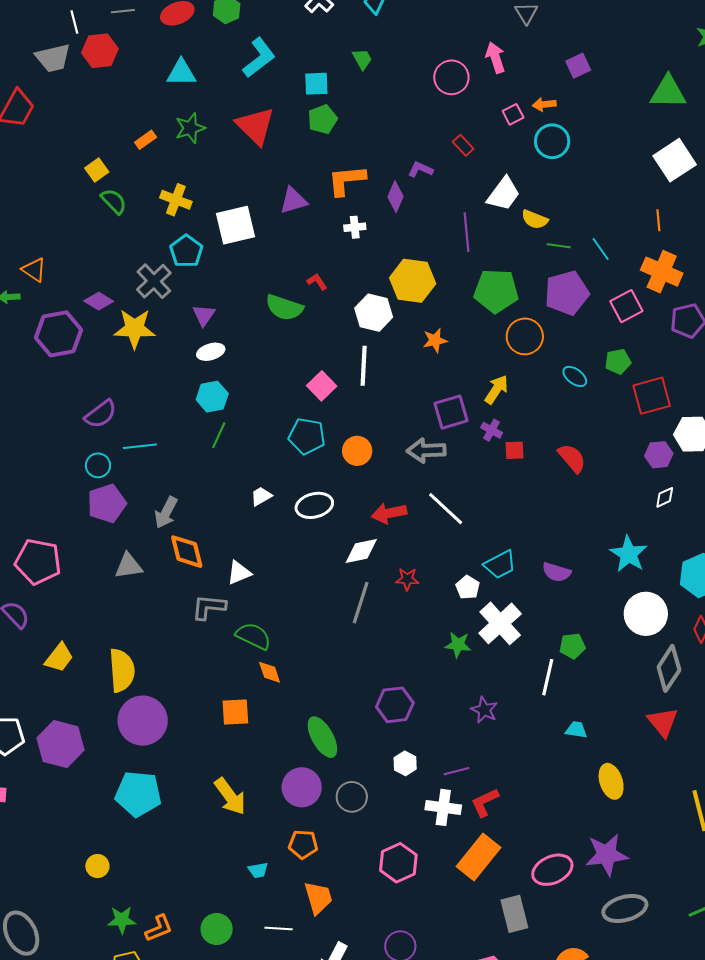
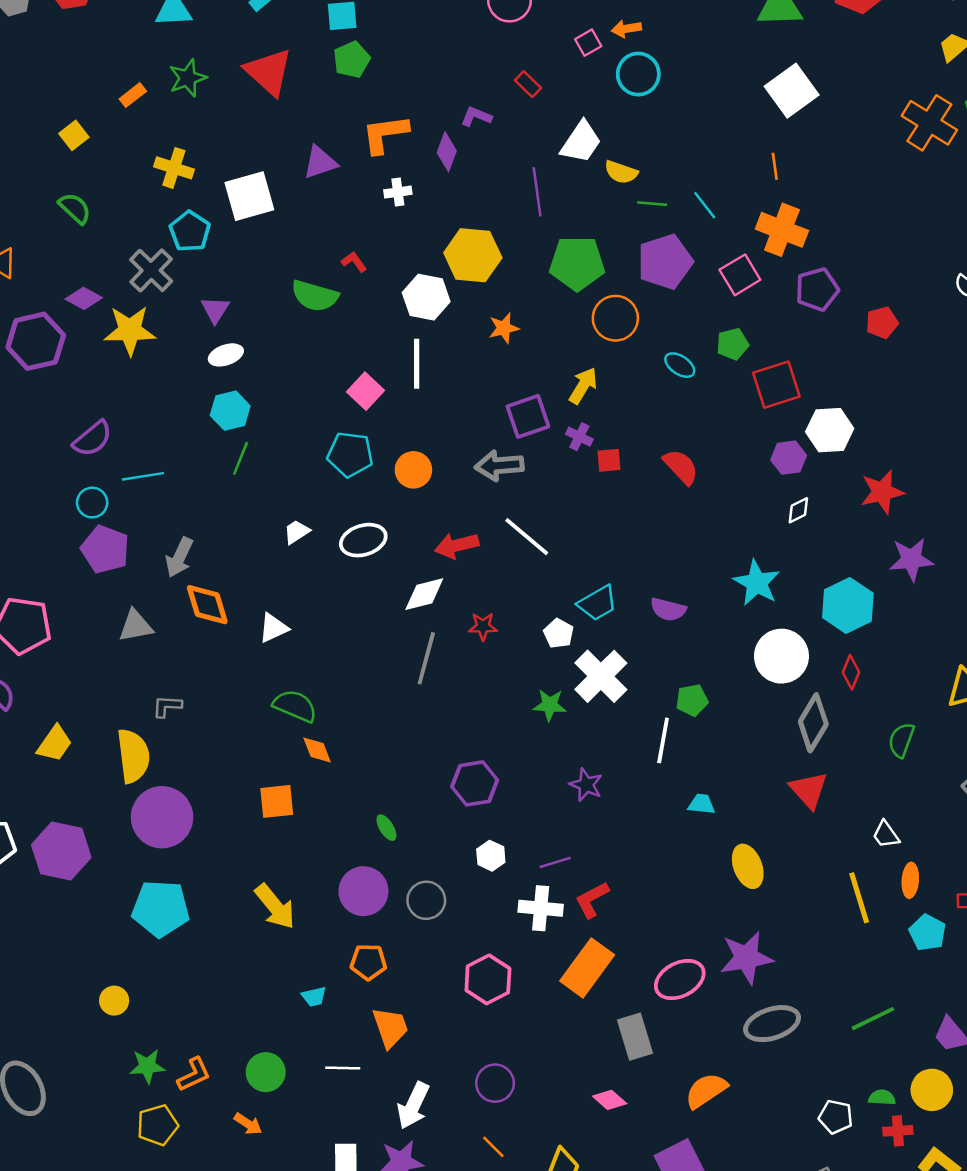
green semicircle: (114, 201) -> (75, 208), moved
purple pentagon: (107, 503) -> (105, 549), turned -30
gray L-shape: (209, 607) -> (167, 706), moved, size x0.7
green ellipse: (322, 737) -> (386, 828), size x0.5

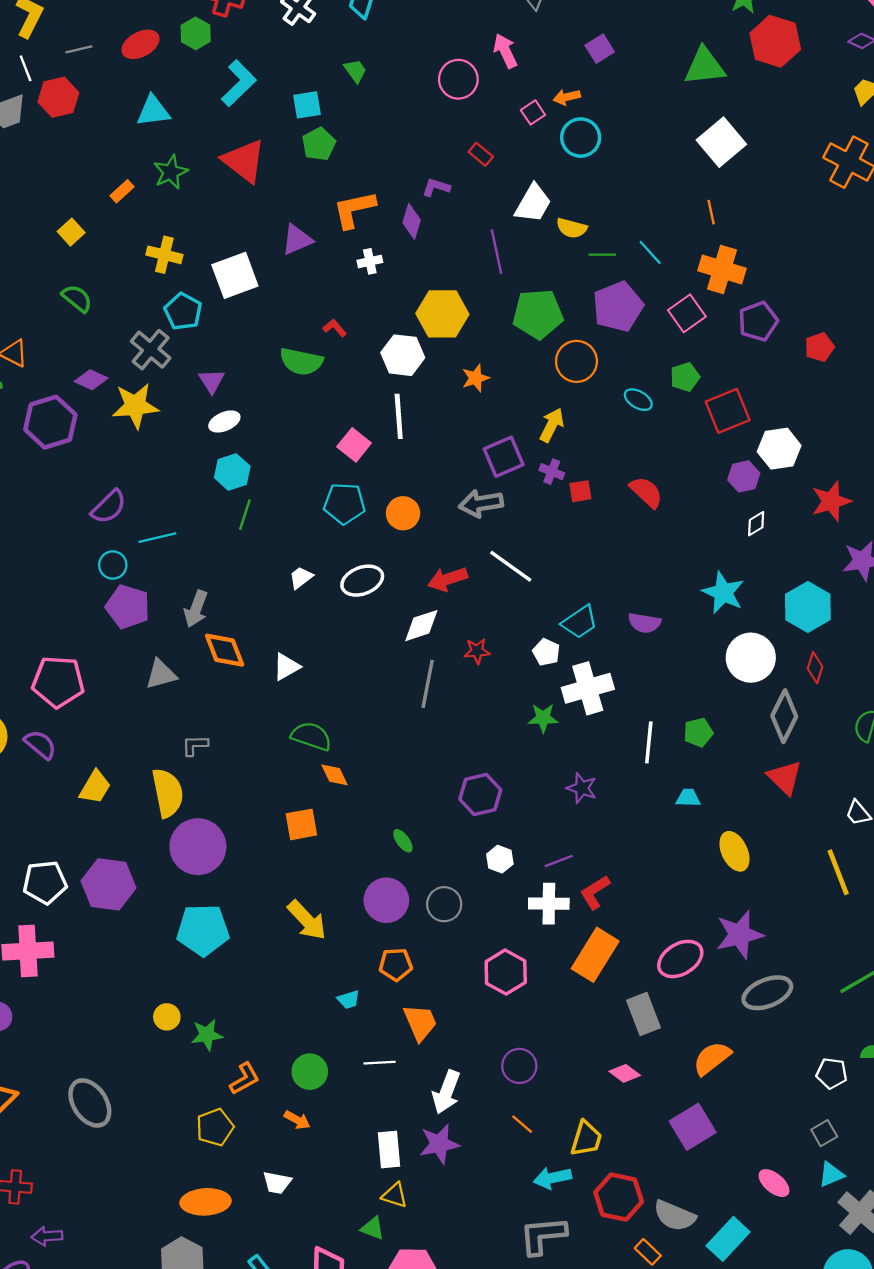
white cross: (601, 676) -> (588, 688), turned 33
green pentagon: (692, 700) -> (698, 732), moved
green star: (147, 1066) -> (207, 1035), moved

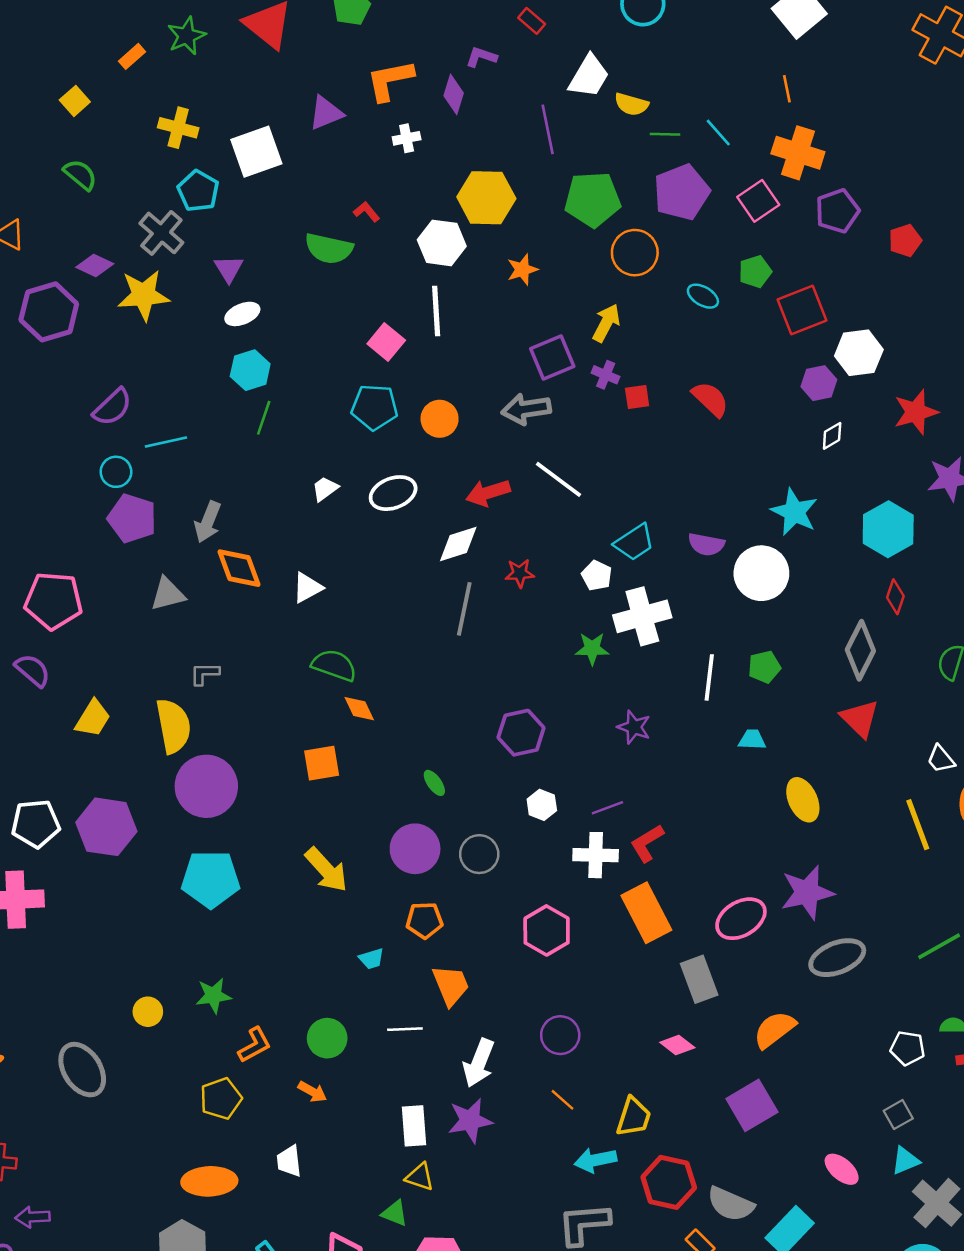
white circle: (751, 658) -> (761, 573), moved
orange rectangle: (595, 955) -> (646, 913), turned -60
yellow circle: (167, 1017) -> (148, 1012), moved
white trapezoid: (277, 1183) -> (289, 1161), turned 72

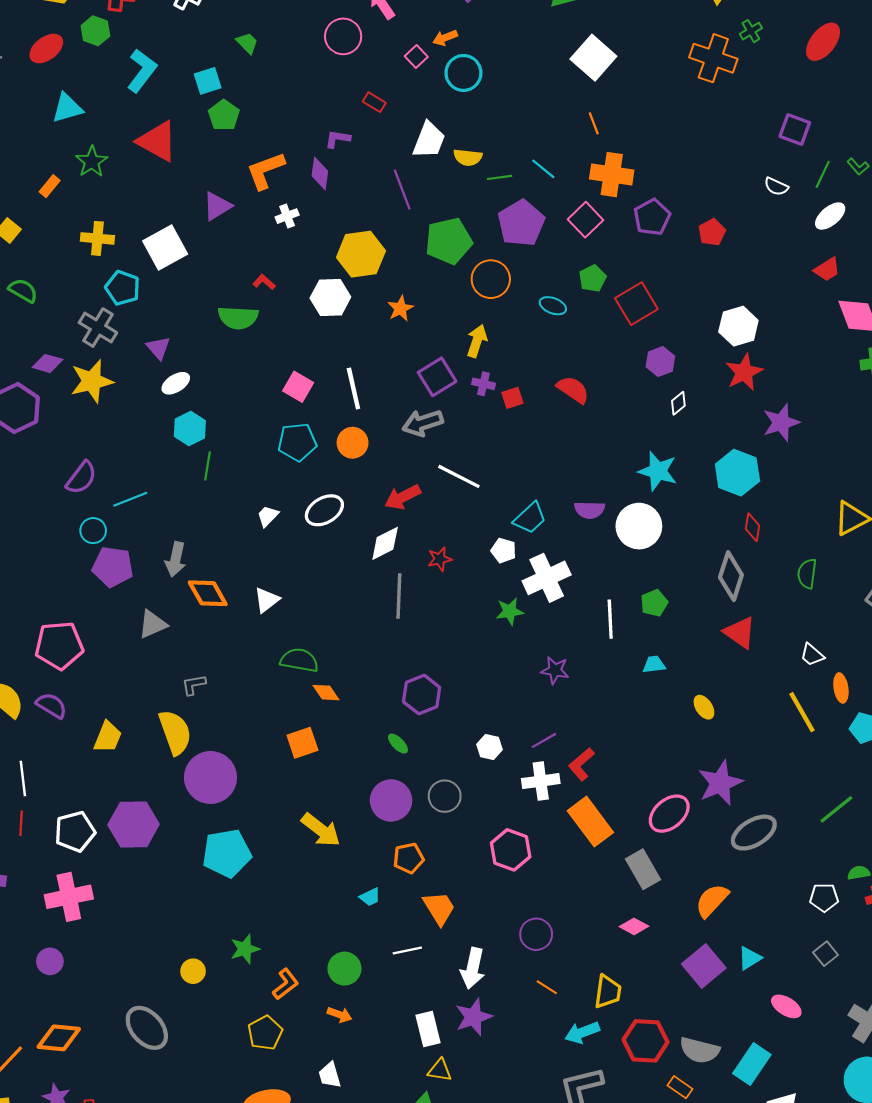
white line: (436, 311) -> (353, 389), moved
white hexagon: (859, 353) -> (738, 326), moved
purple hexagon: (521, 733) -> (422, 695), moved
yellow ellipse: (803, 800) -> (704, 707), size x0.7
cyan triangle: (905, 1161) -> (750, 958), moved

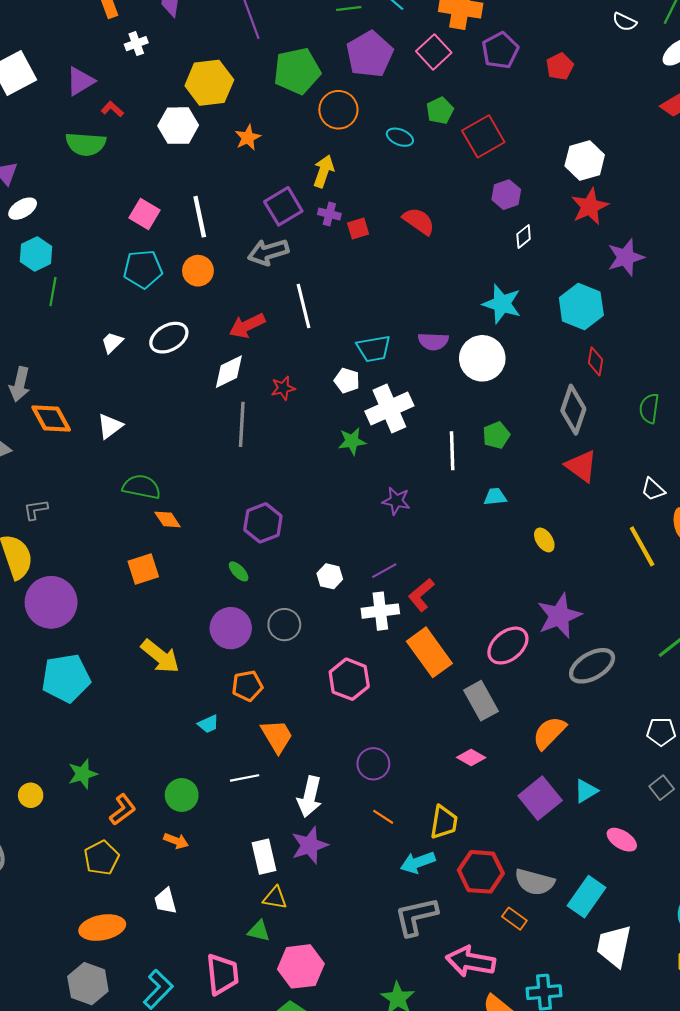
purple triangle: (217, 206) -> (80, 81), moved
white line: (459, 476) -> (303, 306), turned 48
cyan trapezoid: (530, 518) -> (374, 349), turned 32

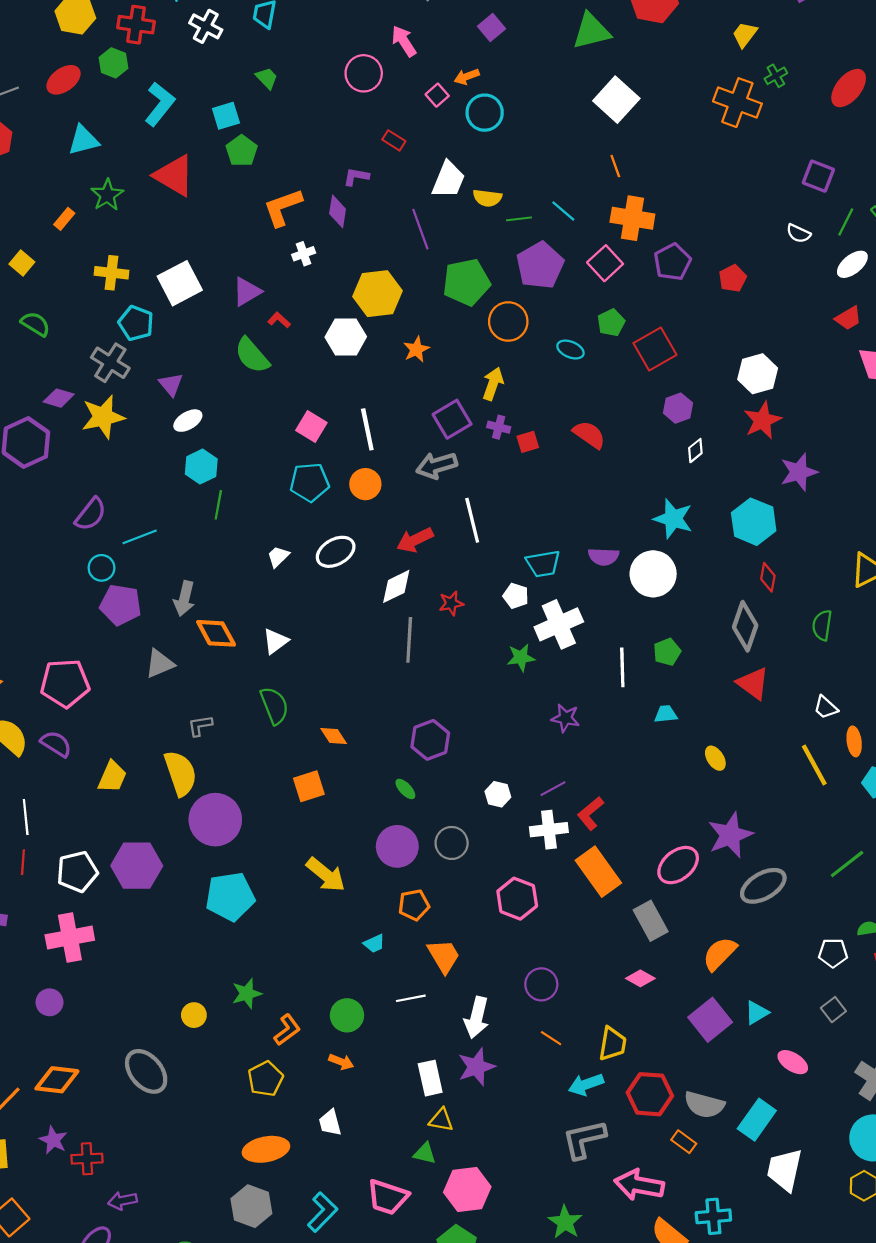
green semicircle: (86, 144) -> (252, 355), turned 45
green semicircle: (142, 487) -> (274, 706), moved, turned 57
pink trapezoid: (222, 974) -> (388, 1197), turned 114

